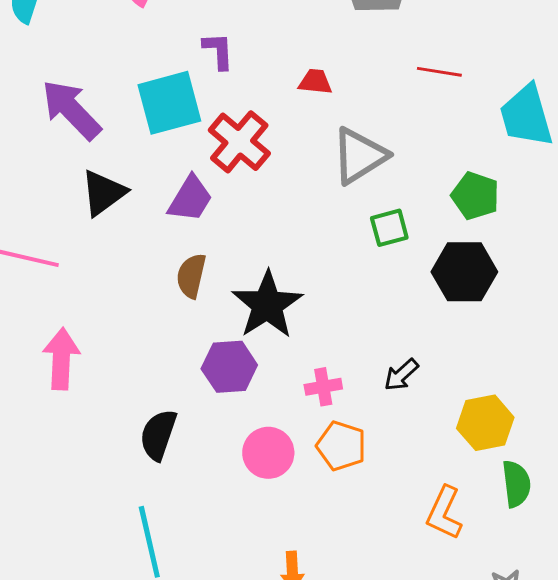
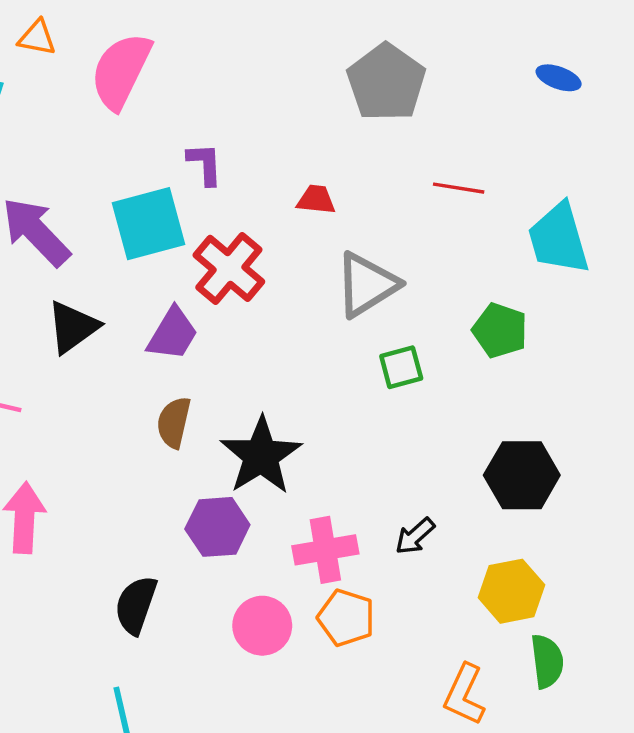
black hexagon: (464, 272) -> (522, 475), moved
pink cross: (323, 387) -> (325, 550), size x1.5

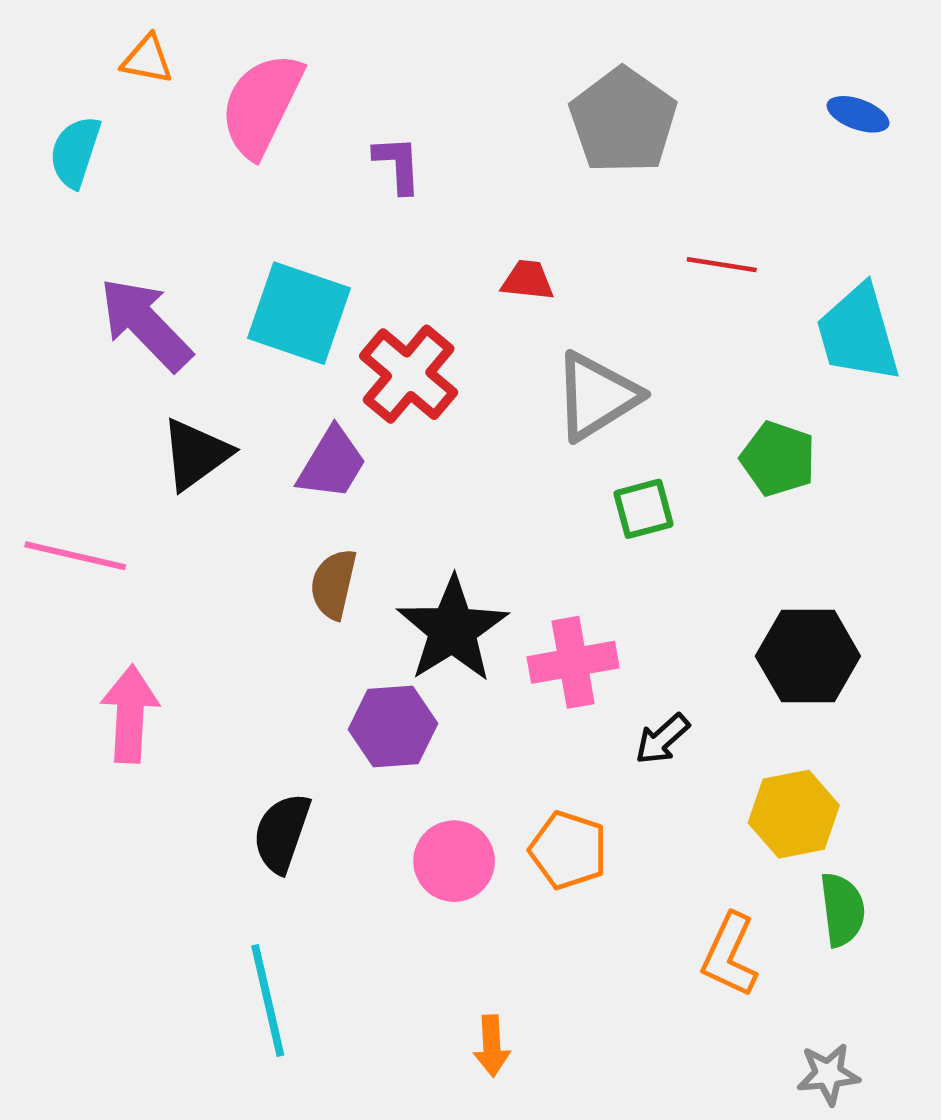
purple L-shape: (205, 164) -> (398, 164), moved
cyan square: (149, 224) -> (299, 313), turned 34
pink cross: (325, 550) -> (573, 662), moved

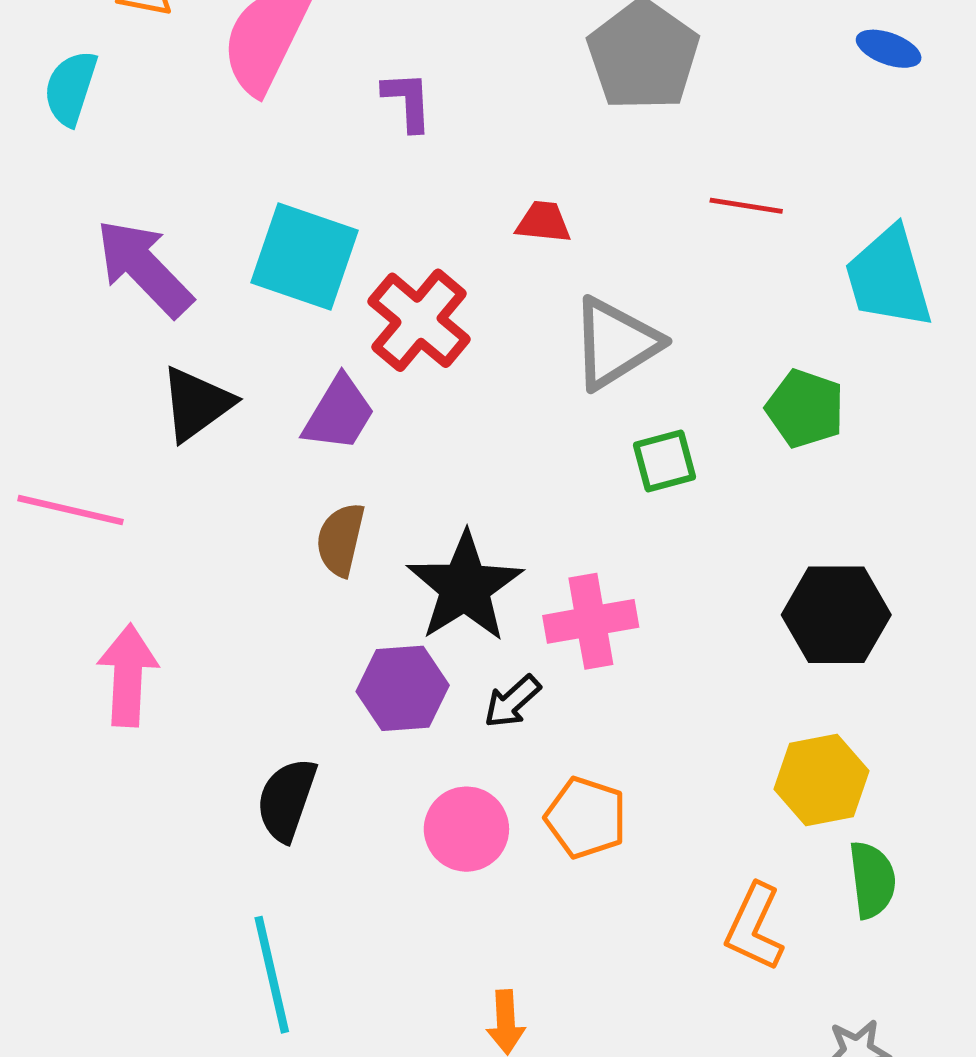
black arrow: (662, 739) -> (512, 701), moved

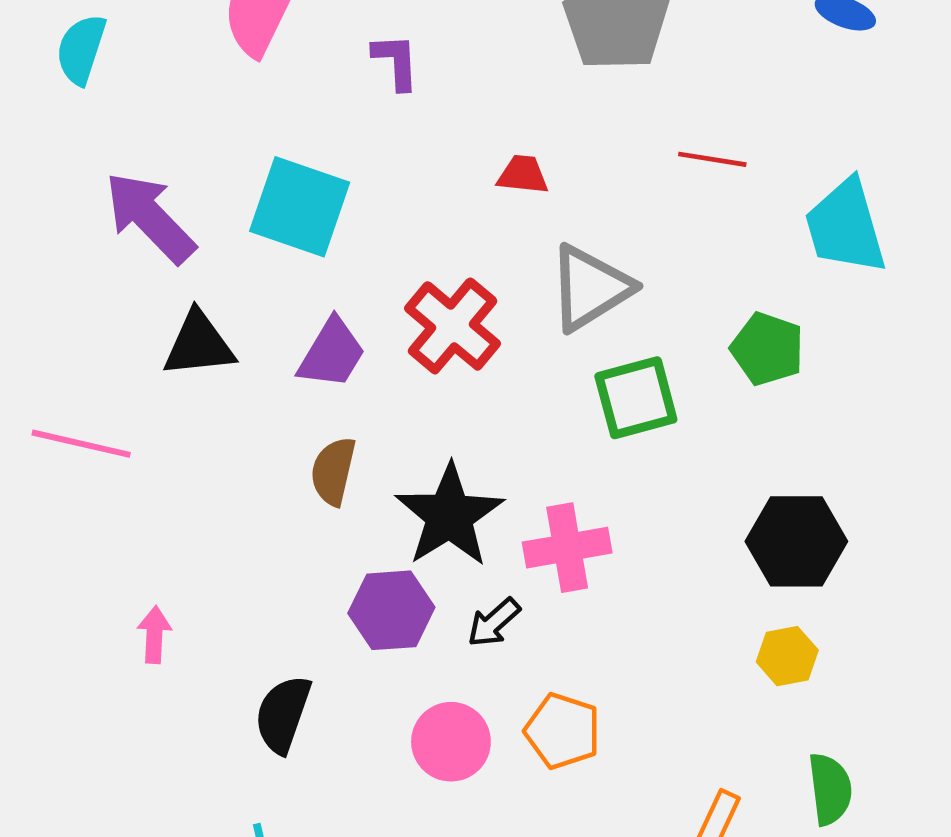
red cross: (419, 320) -> (453, 326), moved
black triangle: (197, 404) -> (199, 344), turned 30
green square: (664, 461) -> (636, 398), size x1.4
pink arrow: (128, 675) -> (154, 635), moved, size x0.6
yellow hexagon: (821, 780) -> (787, 656), moved, size x0.7

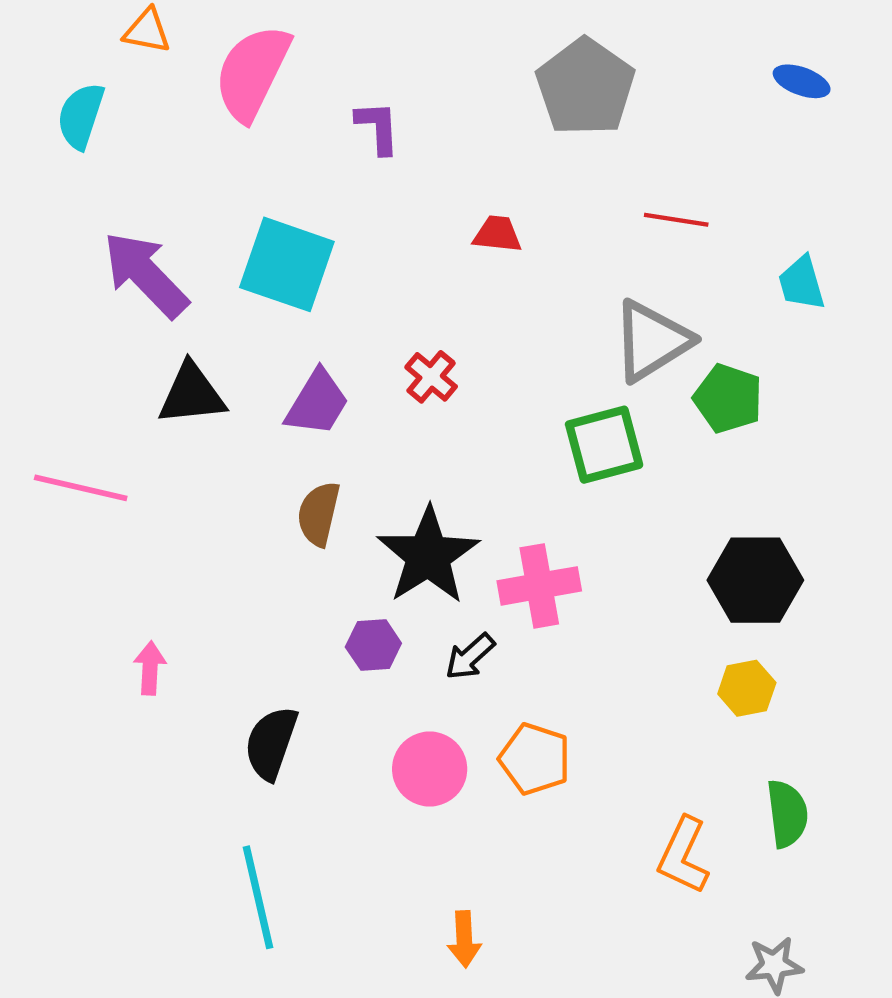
cyan trapezoid: (845, 227) -> (802, 283), size x0.6
gray triangle: (590, 288) -> (652, 341), moved
red cross: (453, 326) -> (431, 377), size x0.6
purple hexagon: (391, 610) -> (373, 645), size x0.7

